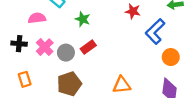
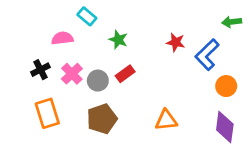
red star: (133, 11) -> (176, 42), moved
black cross: (19, 44) -> (40, 70), turned -32
orange rectangle: (25, 79) -> (47, 113), size x1.5

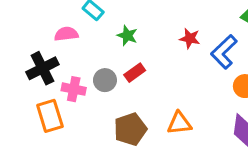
black cross: (40, 70) -> (42, 68), size x1.5
pink cross: (72, 74) -> (74, 89), moved, turned -35
brown pentagon: (102, 119) -> (130, 129), moved

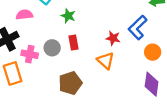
red star: (190, 38) -> (113, 38), moved
red rectangle: (135, 73) -> (74, 42), turned -64
orange triangle: (179, 123) -> (106, 61), moved, turned 48

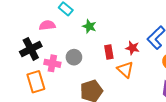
red rectangle: (74, 42) -> (109, 52), moved

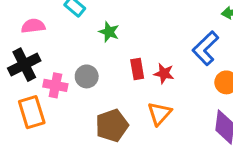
pink semicircle: (47, 25) -> (33, 26), moved
red star: (132, 48) -> (164, 73), moved
orange triangle: (125, 69) -> (159, 114), moved, turned 30

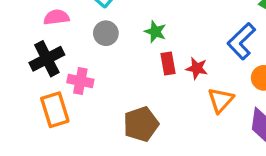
green star: (109, 32) -> (155, 32), moved
gray circle: (87, 76) -> (106, 33), moved
orange triangle: (159, 114) -> (221, 100), moved

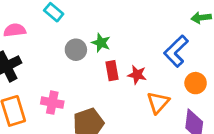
gray circle: (106, 33) -> (76, 50), moved
pink cross: (80, 81) -> (52, 103), moved

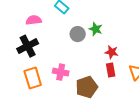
red rectangle: (112, 71) -> (111, 70), moved
red star: (137, 75) -> (112, 52), moved

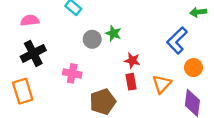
pink semicircle: (34, 20) -> (30, 20), moved
pink cross: (61, 72) -> (72, 73), moved
orange rectangle: (33, 78) -> (23, 91), moved

